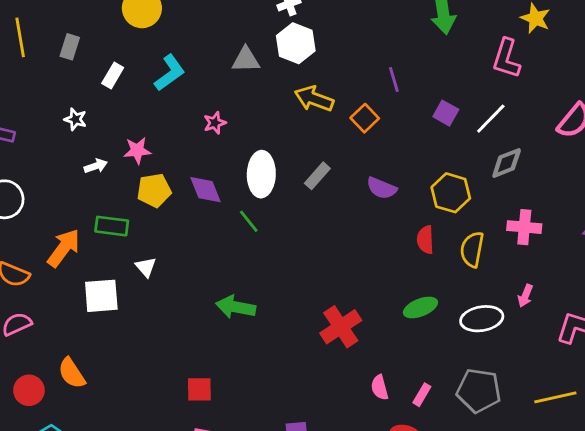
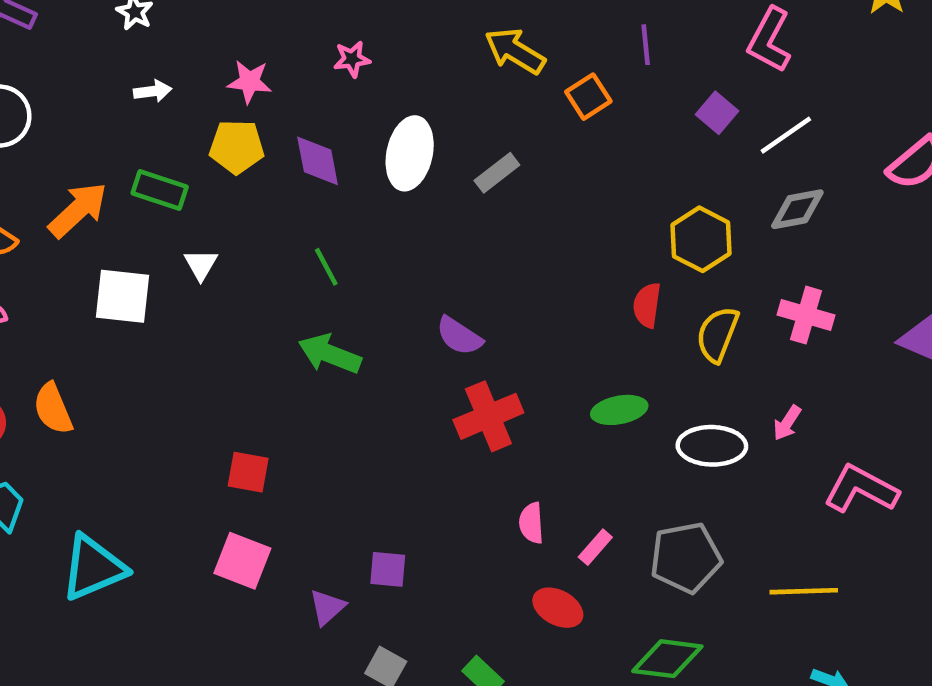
pink L-shape: (506, 58) -> (769, 40), moved
pink star: (137, 150) -> (249, 82), moved
purple semicircle: (382, 188) -> (459, 336), moved
green line: (249, 221) -> (326, 267), moved
gray pentagon: (479, 391) -> (686, 558), turned -30

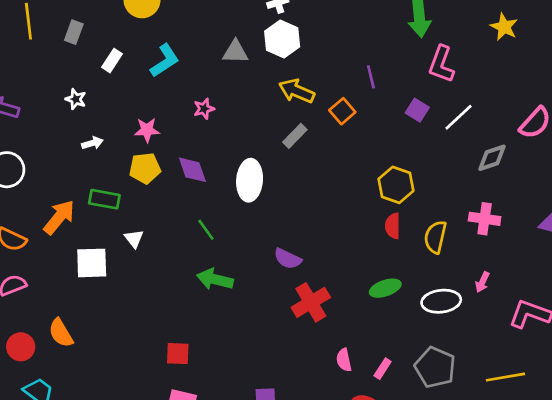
white ellipse: (410, 153) -> (250, 180), moved
gray rectangle: (497, 173) -> (295, 136), moved
gray diamond: (797, 209) -> (492, 158), moved
yellow hexagon: (701, 239) -> (396, 185), moved
gray pentagon: (686, 558) -> (435, 367), turned -30

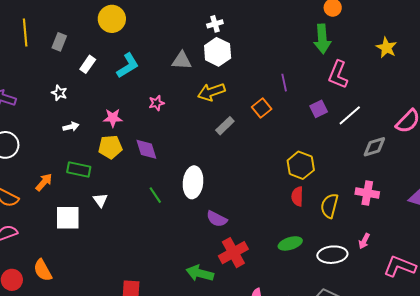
yellow arrow: (297, 91) -> (211, 92), moved, turned -44
purple square: (417, 110) -> (319, 109), turned 30
white ellipse: (250, 180) -> (193, 182), moved
orange arrow: (59, 217) -> (44, 182), size x0.7
green arrow: (215, 279) -> (200, 273), moved

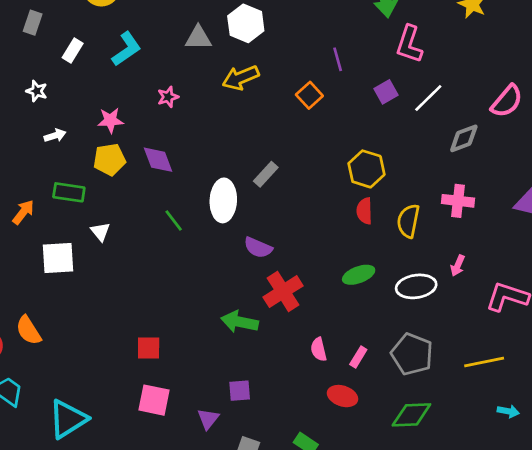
gray rectangle: (225, 126) -> (266, 174), moved

